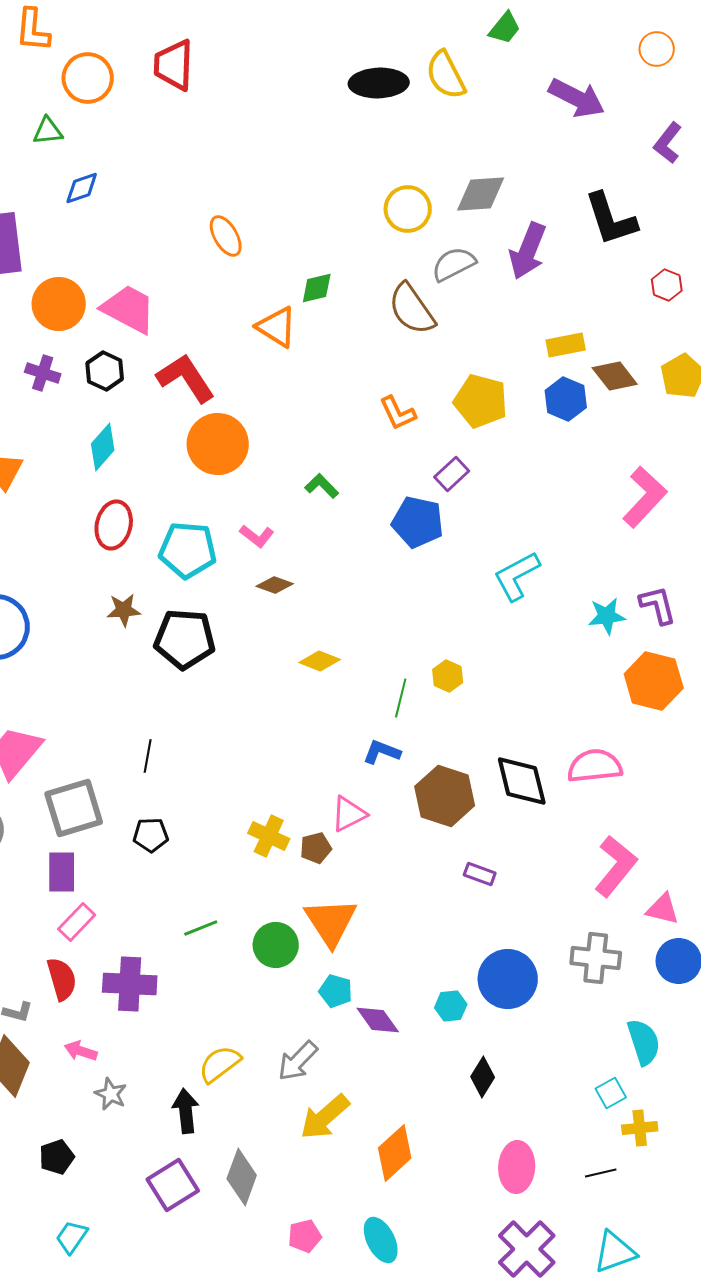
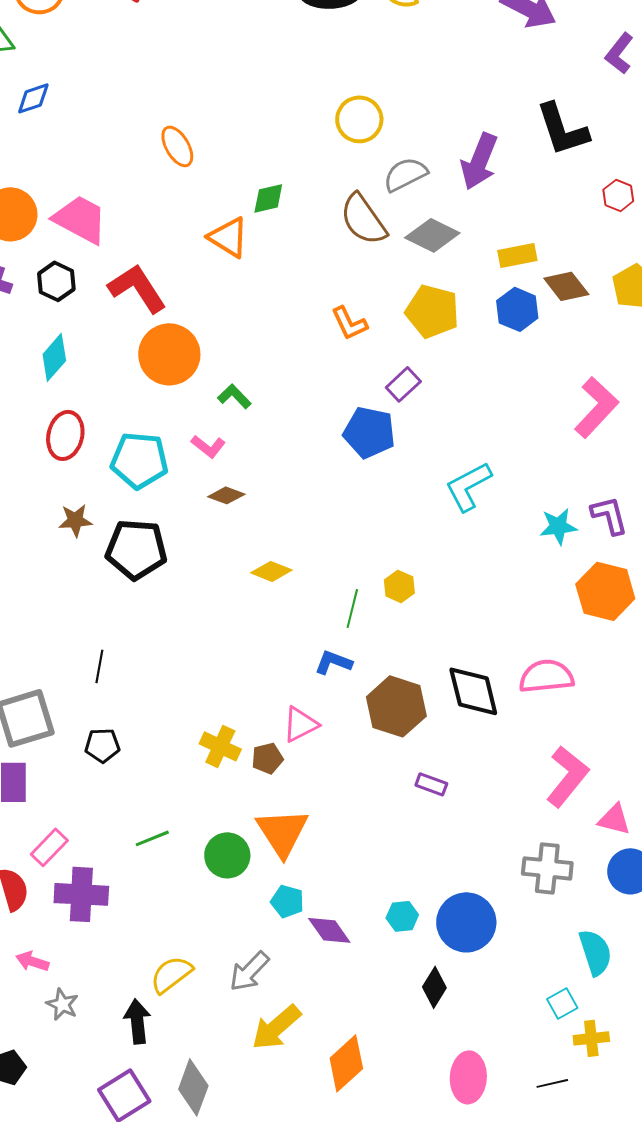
gray diamond: (481, 194) -> (432, 235), moved, turned 30
green L-shape: (322, 486) -> (234, 396), moved
pink rectangle: (77, 922) -> (49, 847), moved
blue circle: (508, 979) -> (466, 922), moved

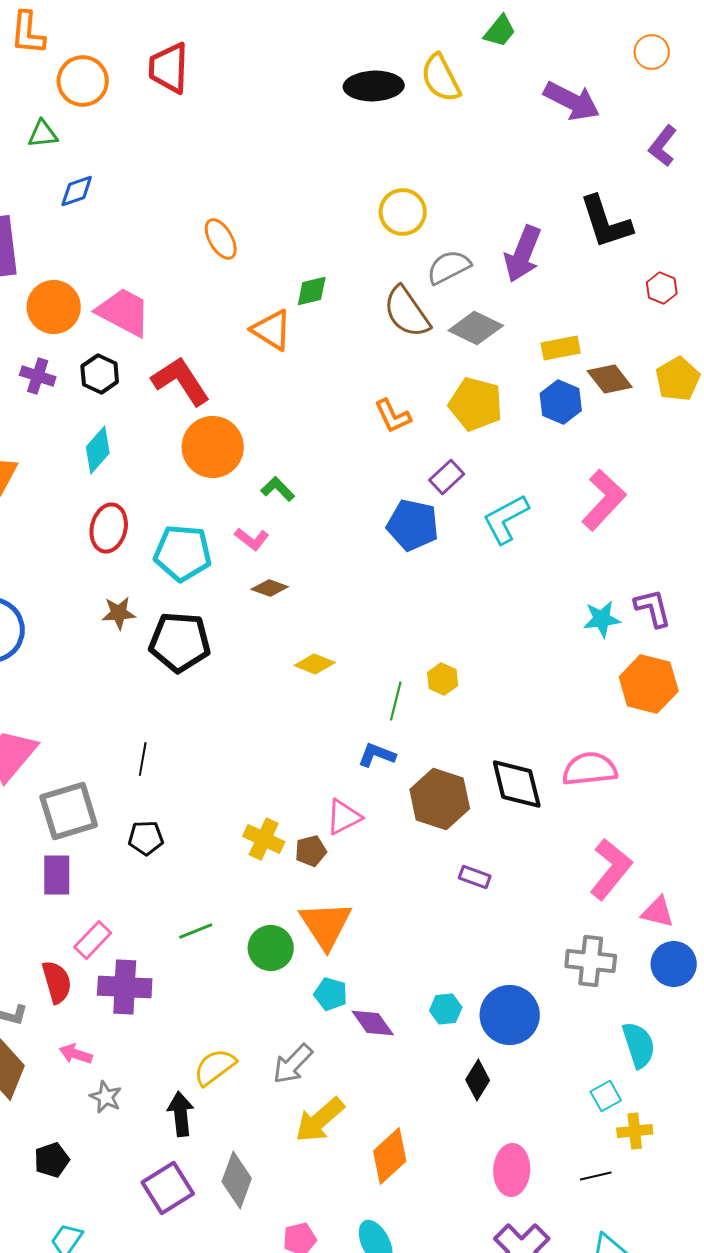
pink L-shape: (596, 407) -> (604, 500), moved
cyan L-shape: (468, 486) -> (506, 519), moved

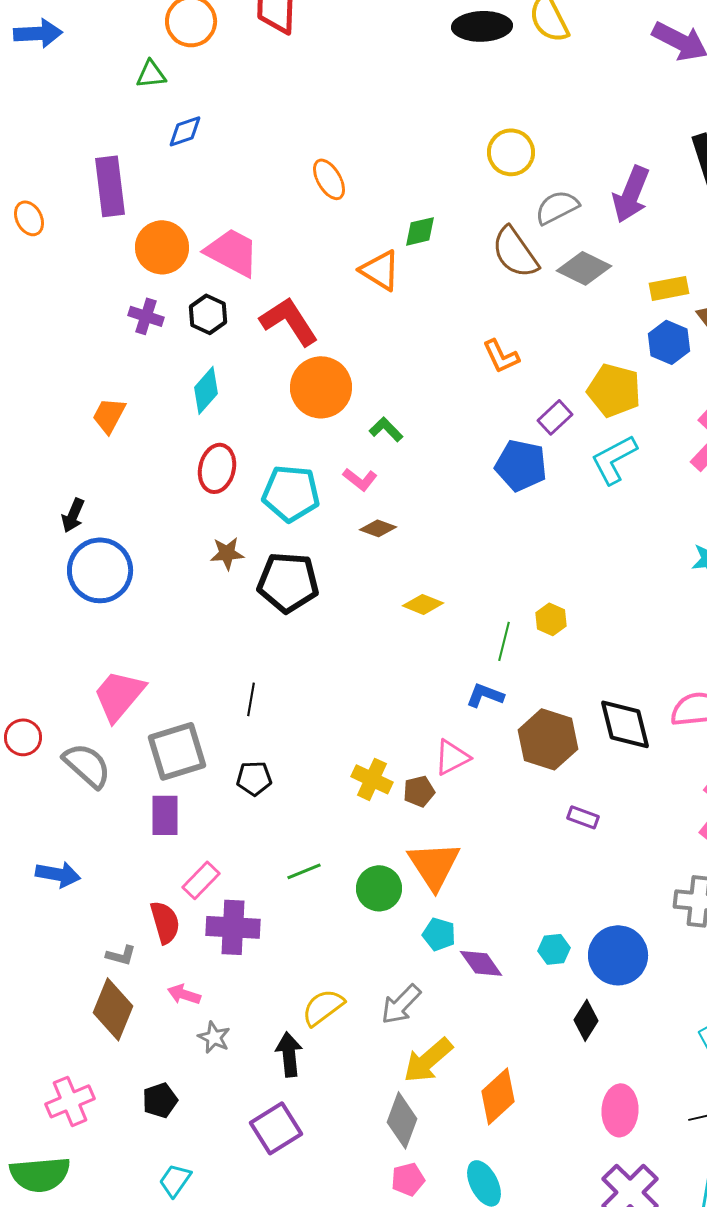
yellow pentagon: (476, 404) -> (614, 390), moved
gray diamond: (237, 1180) -> (402, 1120), moved

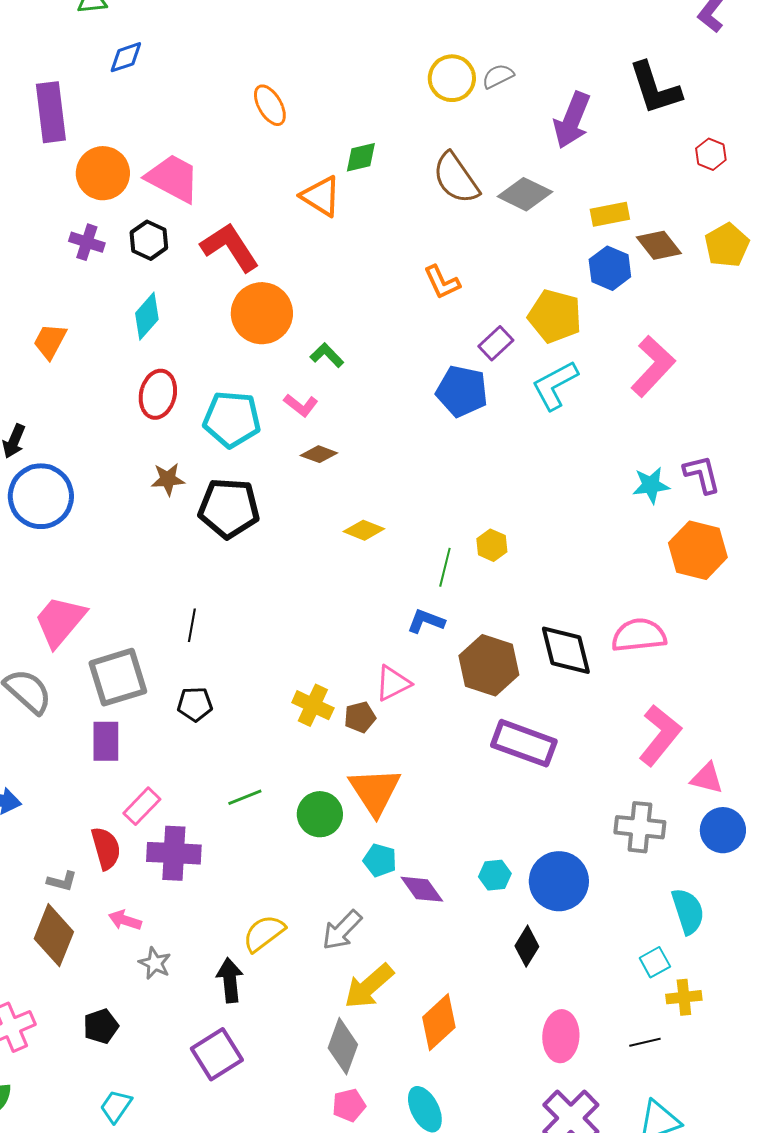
gray semicircle: (557, 207) -> (498, 76), moved, size x0.7
purple rectangle: (583, 817) -> (524, 743), size x2.0

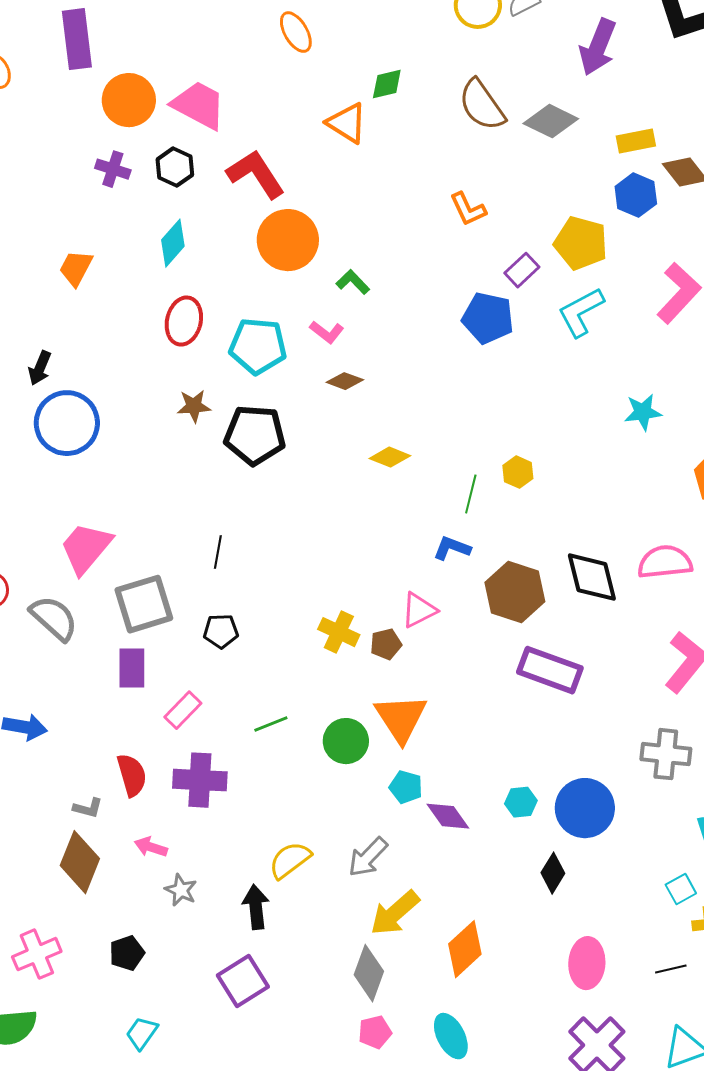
cyan star: (651, 485) -> (643, 412), moved
pink rectangle: (142, 806) -> (183, 710), moved

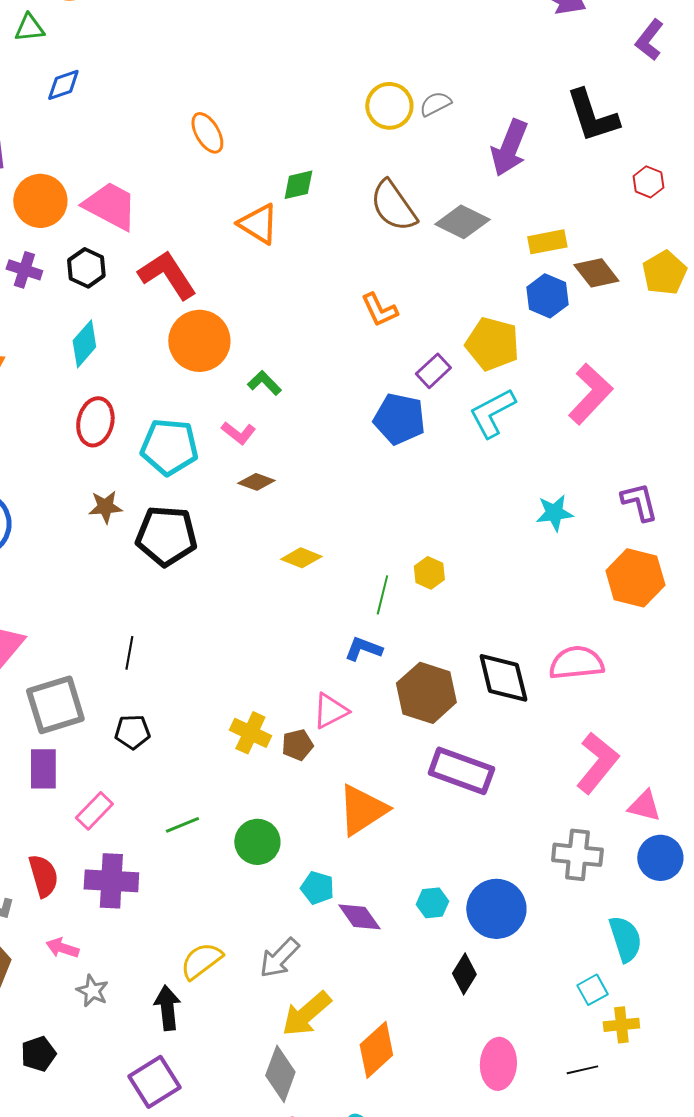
orange triangle: (401, 718) -> (362, 810), moved, turned 30

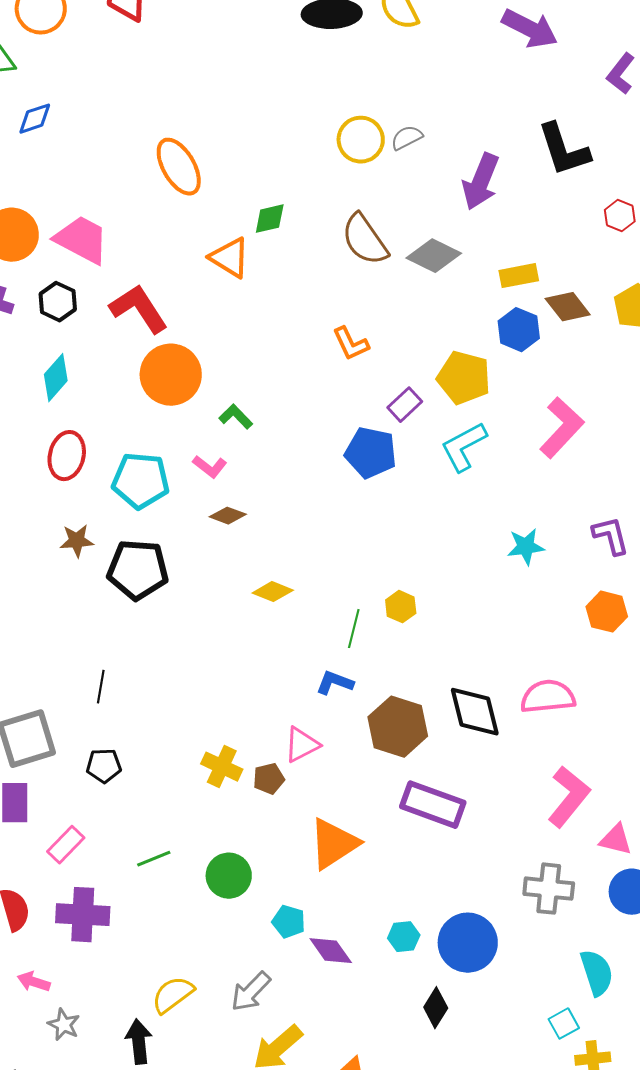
orange ellipse: (207, 133) -> (179, 167), size x1.4
orange hexagon: (635, 578) -> (607, 612), size x0.7

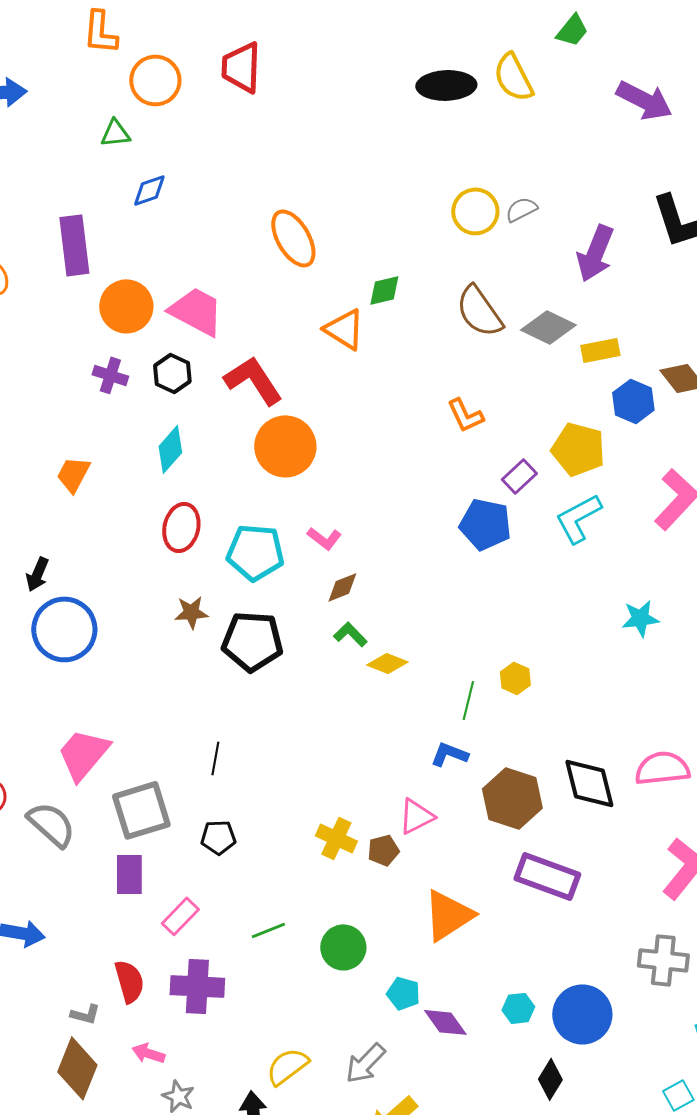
yellow rectangle: (519, 276) -> (600, 350), moved
green L-shape: (236, 417) -> (350, 634), moved
brown diamond: (228, 516) -> (342, 587), turned -42

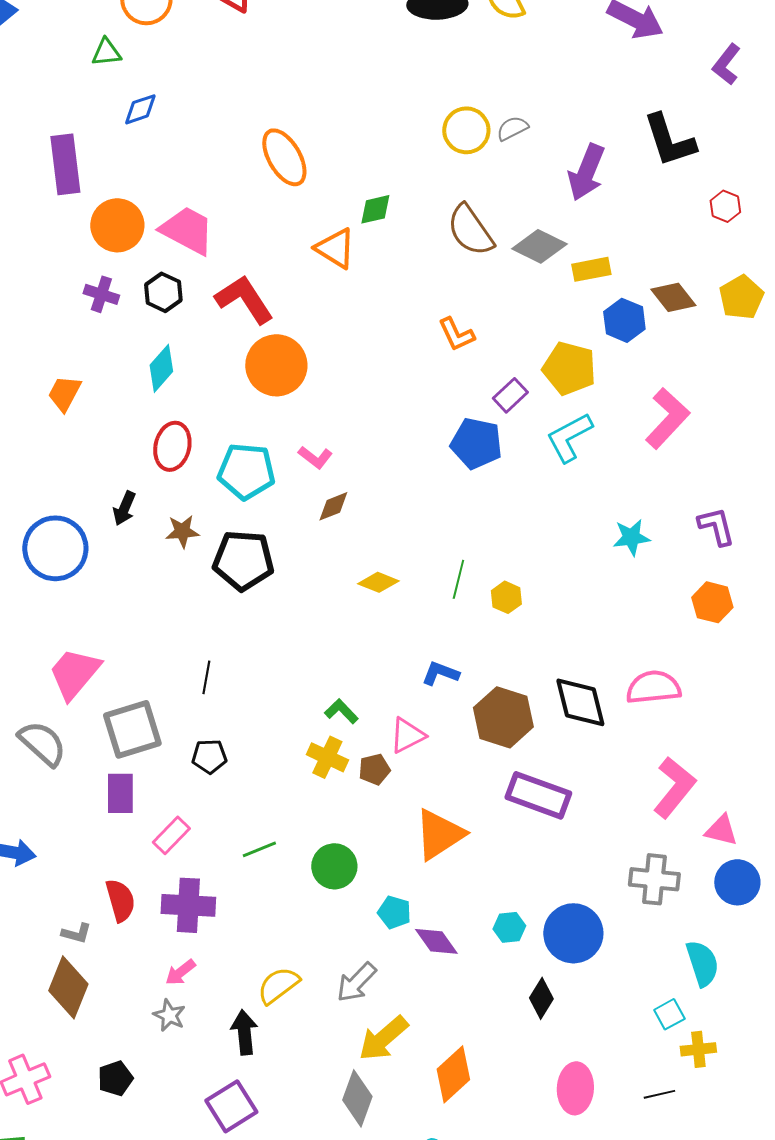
black arrow: (37, 574) -> (124, 508), moved
green L-shape: (350, 634) -> (341, 711), moved
green line: (468, 700) -> (458, 579), moved
pink arrow: (148, 1053) -> (180, 972), moved, turned -56

